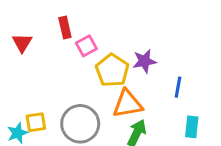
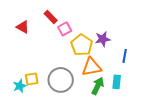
red rectangle: (65, 28) -> (51, 17), turned -32
red triangle: (22, 43) -> (23, 27), turned -32
cyan rectangle: (192, 127) -> (117, 82), moved

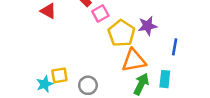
gray circle: (61, 80) -> (88, 85), moved, size x0.6

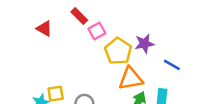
blue line: (175, 47) -> (172, 65), turned -70

